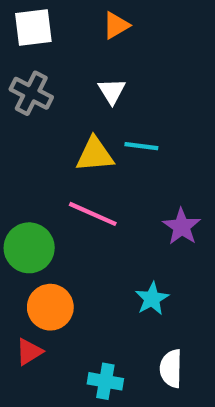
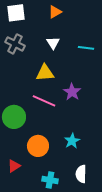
cyan line: (141, 146) -> (86, 48), moved
purple star: (182, 227) -> (72, 92), moved
orange circle: (50, 307) -> (38, 146), moved

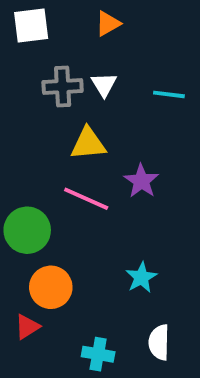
gray cross: (15, 44) -> (63, 87), moved, turned -30
orange circle: (38, 146) -> (51, 287), moved

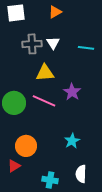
green circle: (27, 230) -> (14, 103), moved

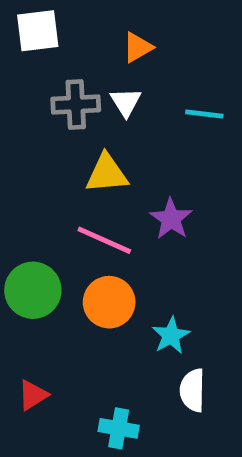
orange triangle: (55, 12) -> (138, 47), moved
green circle: (14, 103) -> (33, 290), moved
orange circle: (26, 146) -> (109, 302), moved
white semicircle: (81, 174) -> (192, 390), moved

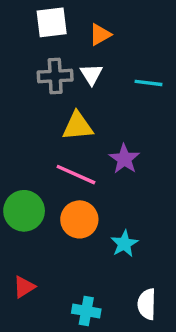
white square: (38, 31) -> (52, 22), moved
white semicircle: (192, 390) -> (147, 304), moved

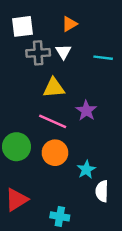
white square: (52, 22) -> (23, 26), moved
red triangle: (24, 287) -> (16, 200), size x1.5
white semicircle: (147, 304) -> (102, 191), moved

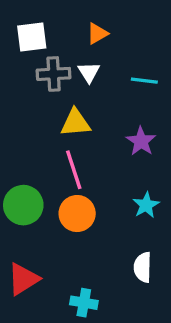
purple star: (86, 111) -> (141, 141), moved
pink line: (53, 121) -> (74, 170), turned 48
cyan star: (86, 170) -> (146, 205), moved

